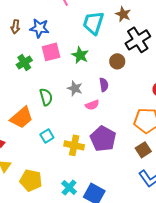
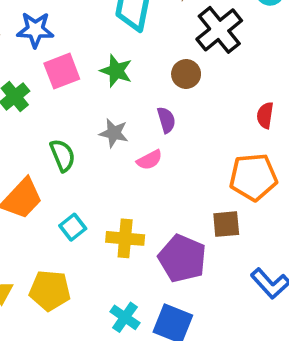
purple pentagon: (103, 139) -> (182, 258), moved
brown square: (143, 150) -> (226, 224), moved, turned 35
yellow pentagon: (31, 180) -> (50, 290), moved

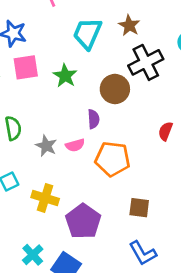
brown circle: (186, 74) -> (115, 89), size x1.4
gray star: (114, 133) -> (46, 146), moved
orange pentagon: (253, 177) -> (113, 159), moved
brown square: (226, 224) -> (139, 208), moved

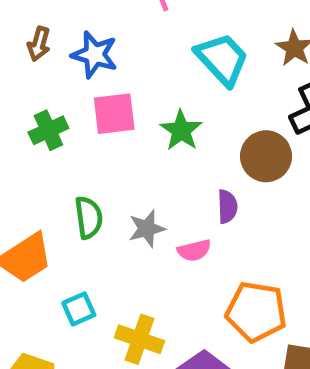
cyan trapezoid: (87, 33) -> (222, 59), turned 112
gray star: (46, 146) -> (147, 229), moved, turned 30
orange pentagon: (113, 159) -> (256, 312), moved

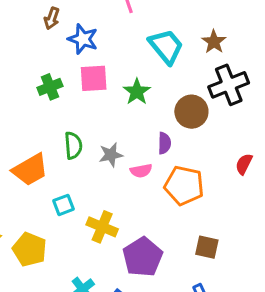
brown arrow: (39, 44) -> (52, 18), moved
orange pentagon: (256, 312) -> (184, 186), moved

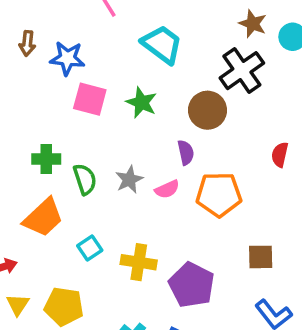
brown star: (214, 42) -> (253, 24), moved
pink square: (94, 78) -> (90, 99), turned 32
green cross: (50, 87) -> (46, 159), moved, turned 35

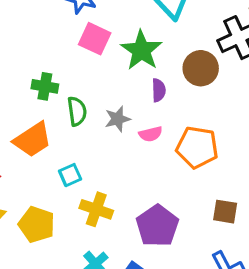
green star: (141, 103) -> (141, 50), size x1.4
purple semicircle: (186, 152) -> (159, 90), moved
yellow cross: (139, 262) -> (96, 209), moved

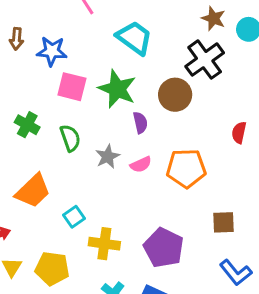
green cross: (45, 86) -> (27, 125), moved, turned 30
green semicircle: (77, 111) -> (70, 138), moved

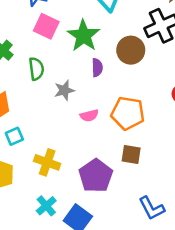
pink semicircle: (141, 164) -> (89, 116), moved
cyan square: (74, 217) -> (14, 136), moved
brown square: (223, 222) -> (131, 154), moved

